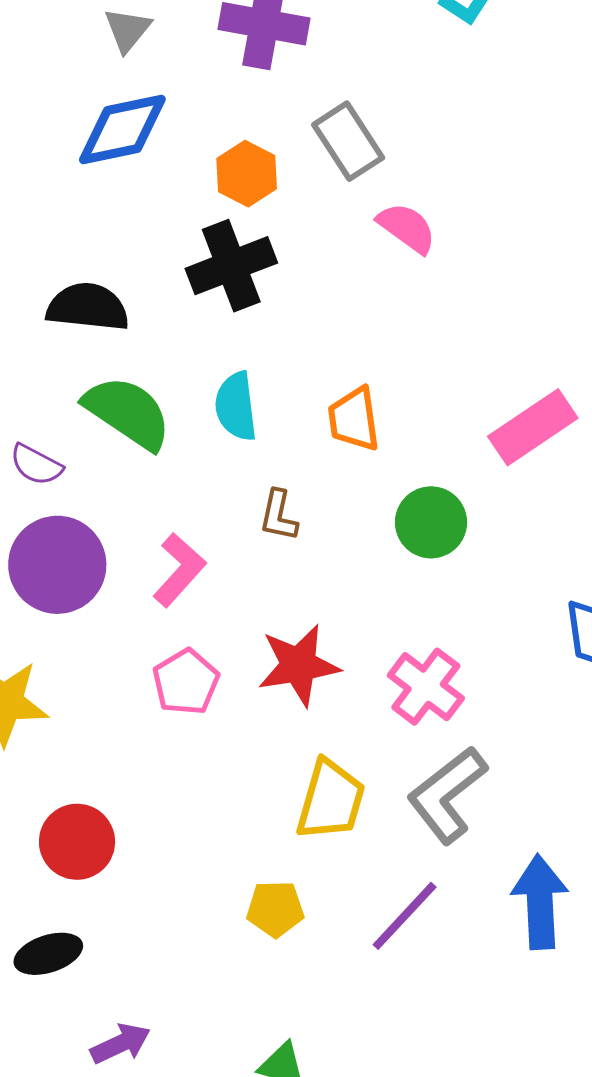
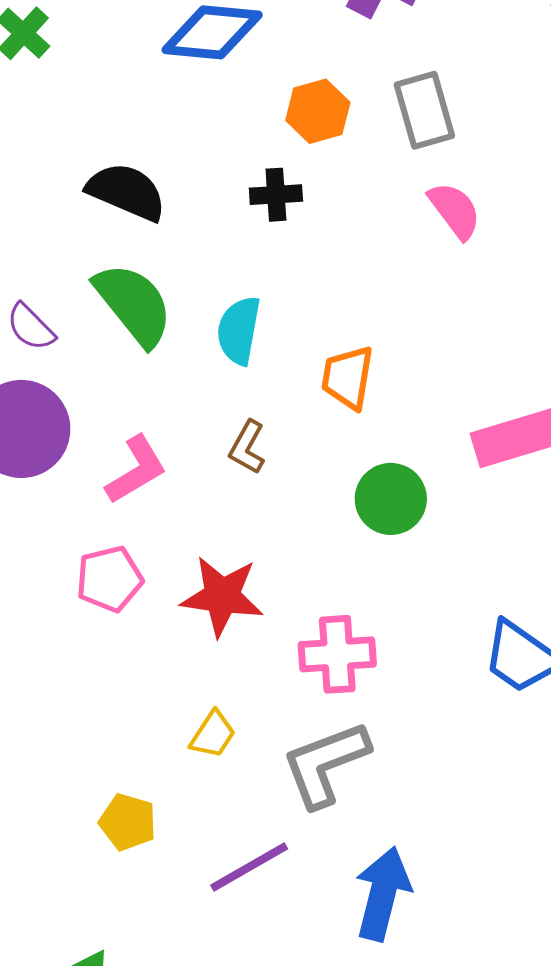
black cross: (231, 266) -> (276, 195), size x0.6
pink cross: (426, 687) -> (337, 654), turned 32
yellow trapezoid: (331, 800) -> (213, 734), size x0.6

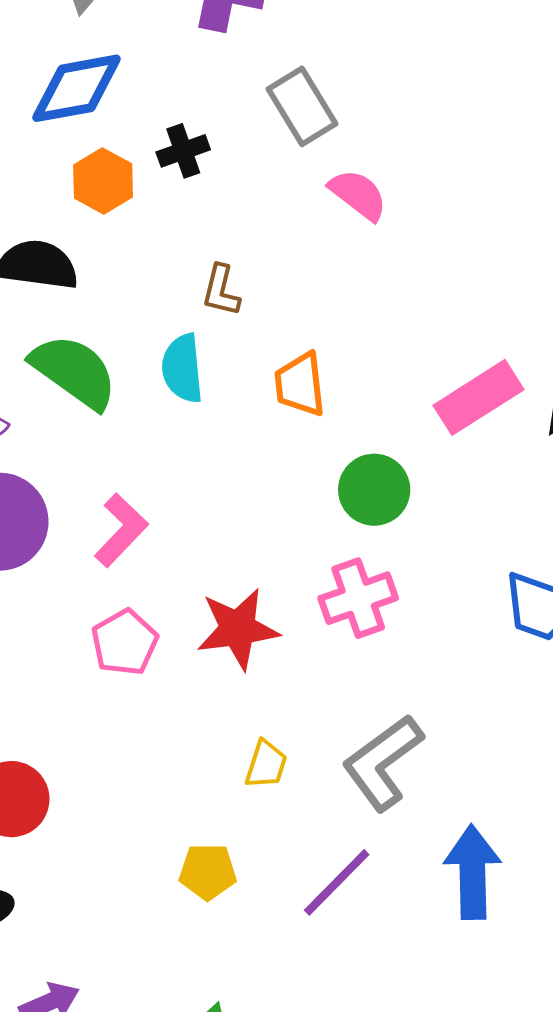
orange hexagon: (318, 111) -> (103, 181), moved
black cross: (276, 195) -> (183, 151), moved
brown L-shape: (247, 447) -> (221, 291), moved
pink cross: (337, 654) -> (358, 598), moved

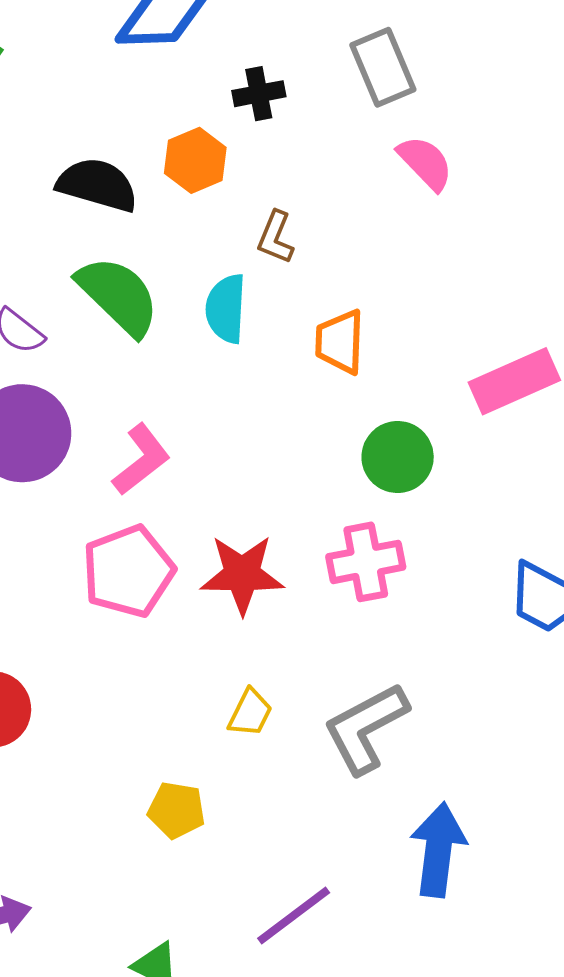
orange hexagon: (103, 181) -> (195, 160), moved
pink pentagon: (125, 642) -> (128, 571), size x1.4
purple line: (337, 882) -> (294, 916), moved

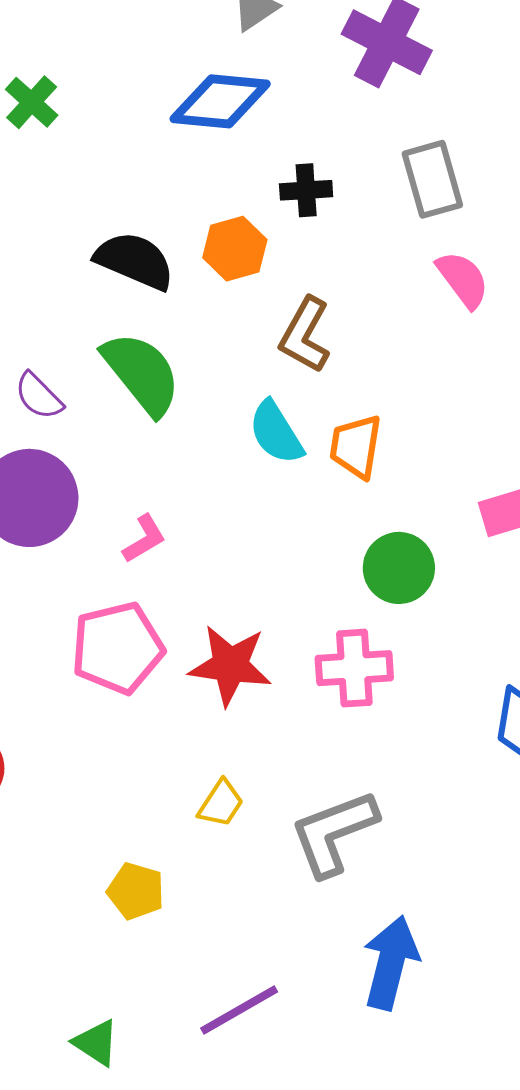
brown L-shape: (276, 237) -> (305, 335), size x1.4
cyan semicircle: (226, 309) -> (276, 433), moved, turned -42
pink L-shape: (141, 460) -> (144, 539), size x0.7

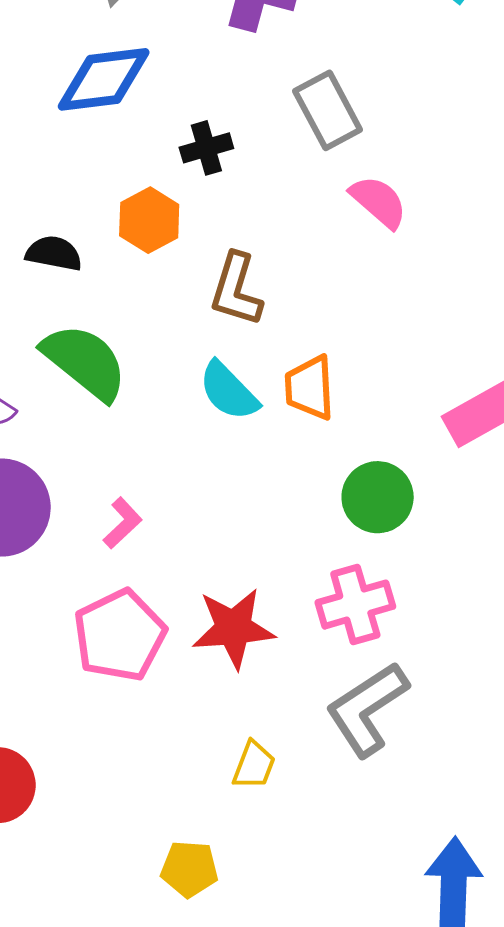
black semicircle: (135, 261) -> (54, 253), size x0.7
gray L-shape: (334, 833) -> (367, 709), moved

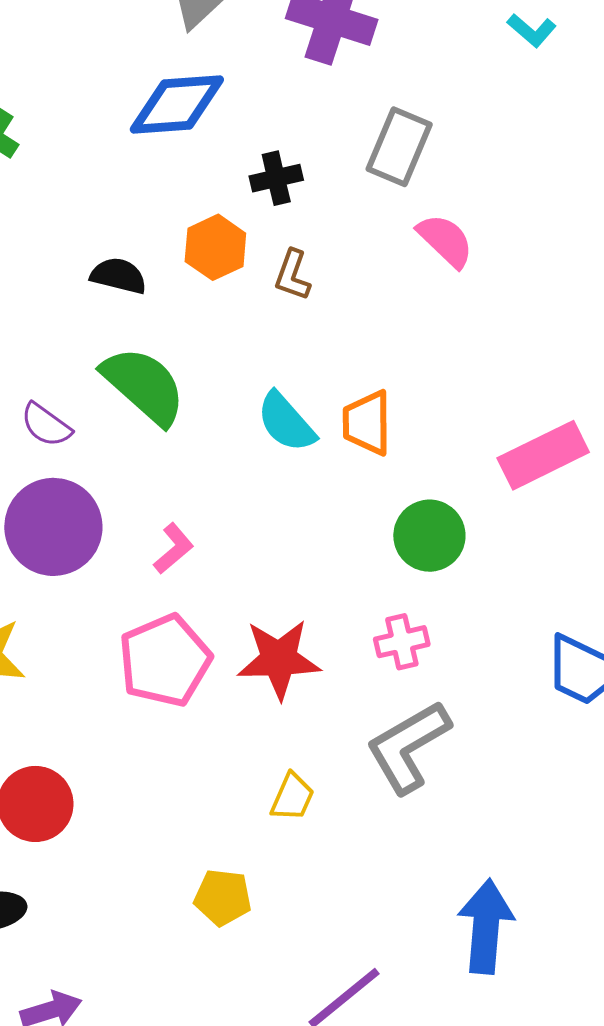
gray rectangle: (328, 110) -> (399, 147), turned 48
brown L-shape: (236, 290) -> (293, 275), moved, size x0.7
pink cross: (355, 605) -> (402, 642), size x0.7

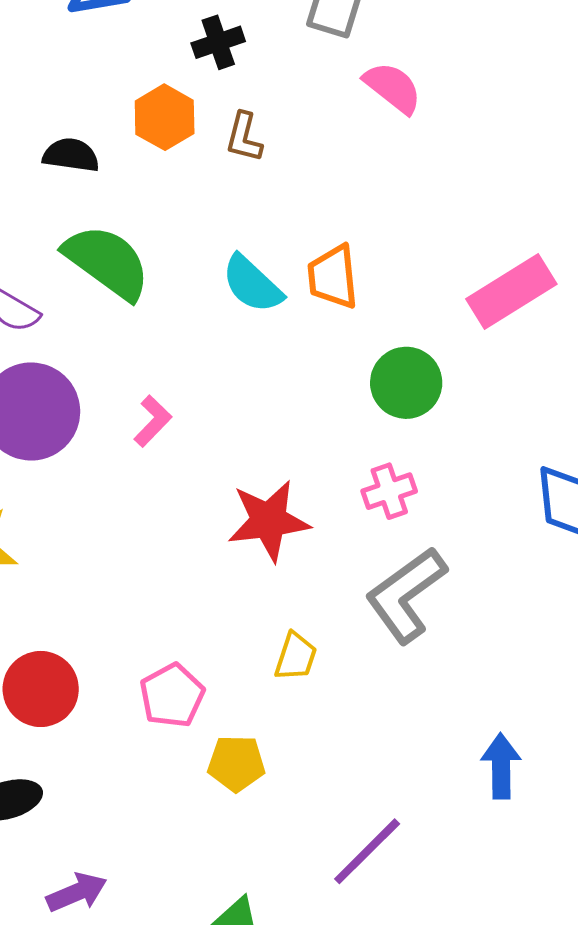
pink pentagon: (165, 661) -> (172, 696), moved, size x0.7
blue arrow: (486, 926) -> (501, 766), size x0.7

